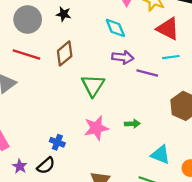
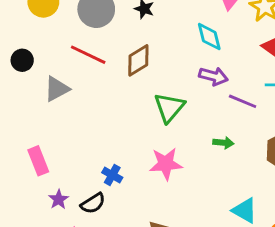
green arrow: (132, 124) -> (223, 143), moved

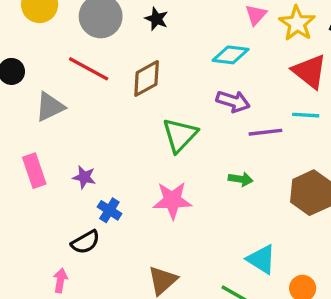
cyan diamond: (209, 37) -> (231, 55), turned -72
purple line: (243, 101) -> (265, 132), turned -32
pink rectangle: (38, 161) -> (34, 171), moved
purple star: (59, 199) -> (84, 177), moved, turned -30

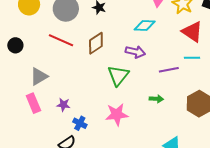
purple arrow: (233, 101) -> (135, 52), moved
gray triangle: (50, 107) -> (39, 76), moved

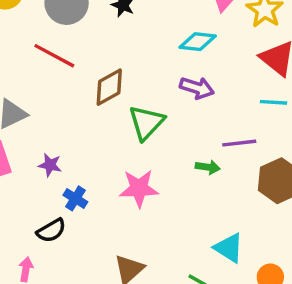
brown diamond: (96, 43) -> (109, 87), moved
purple arrow: (135, 52) -> (197, 88), moved
purple line: (169, 70) -> (239, 143), moved

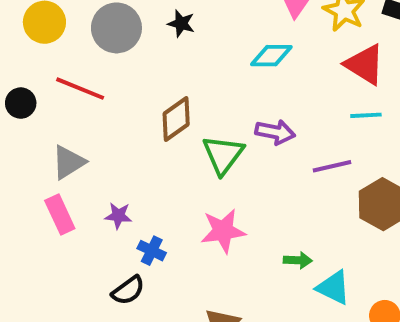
red line: (54, 56) -> (80, 89), moved
purple arrow: (197, 88) -> (275, 132), moved
green arrow: (208, 167) -> (298, 260), moved

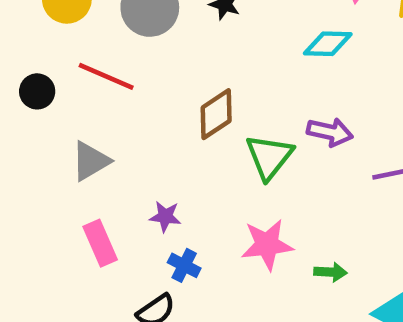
pink rectangle: (60, 215) -> (100, 243), moved
purple star: (118, 216) -> (165, 217), moved
green arrow: (298, 260) -> (330, 272), moved

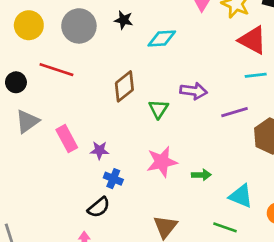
cyan diamond: (328, 44) -> (162, 39), moved
green triangle: (269, 157) -> (159, 109), size x0.7
gray triangle: (91, 161) -> (27, 121), moved
pink rectangle: (100, 243) -> (67, 139), moved

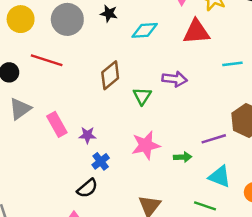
red triangle: (253, 40) -> (196, 32), moved, turned -32
purple line: (234, 112) -> (214, 139), moved
blue cross: (113, 179) -> (101, 161), turned 30

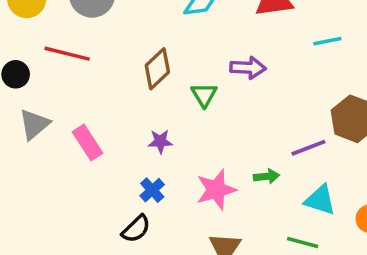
purple star: (87, 135) -> (160, 141), moved
pink star: (146, 145) -> (216, 190), moved

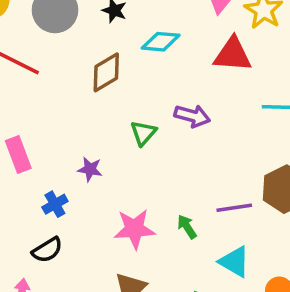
brown diamond: (157, 69) -> (106, 72), moved
green arrow: (267, 176) -> (187, 227), turned -130
blue cross: (152, 190) -> (55, 204), moved

